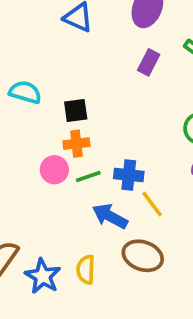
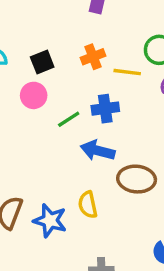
orange cross: (76, 144) -> (93, 57), moved
pink circle: (54, 170) -> (34, 95), moved
yellow line: (152, 204) -> (127, 72), moved, turned -32

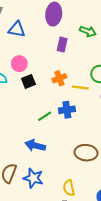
pink circle: (34, 95) -> (19, 64), moved
blue arrow: (98, 151) -> (35, 145), moved
yellow semicircle: (88, 205) -> (69, 188), moved

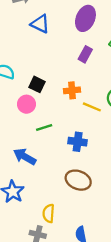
pink circle: (19, 64) -> (26, 104), moved
black square: (28, 81) -> (37, 84), turned 32
blue cross: (67, 110) -> (78, 142), moved

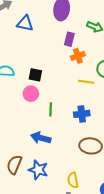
orange cross: (72, 90) -> (78, 56), moved
green line: (44, 128) -> (51, 109), turned -56

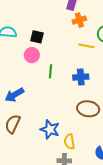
blue arrow: (41, 138) -> (14, 95), moved, turned -48
blue star: (38, 170) -> (50, 129), moved

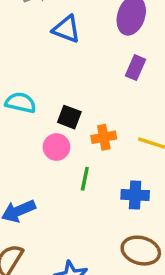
orange cross: (79, 20) -> (104, 137), moved

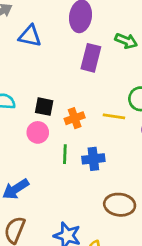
purple rectangle: (135, 68) -> (91, 58), size x1.4
blue cross: (135, 195) -> (93, 159), moved

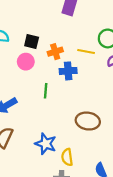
green line: (65, 154) -> (46, 91), moved
blue cross: (93, 159) -> (68, 71), moved

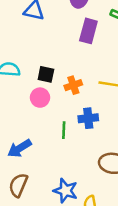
blue cross: (68, 71) -> (88, 118), moved

